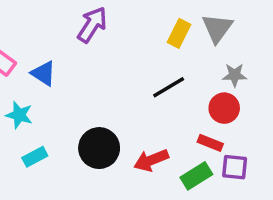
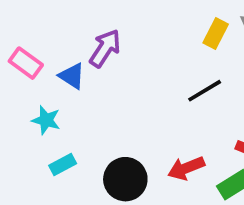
purple arrow: (92, 25) -> (105, 48), moved
black circle: (99, 148) -> (125, 179), moved

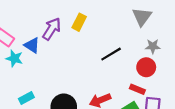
yellow rectangle: (216, 34) -> (79, 22), moved
cyan star: (46, 120) -> (14, 58), moved

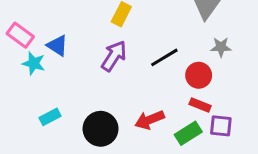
purple arrow: (52, 29) -> (114, 56), moved
red circle: (146, 67) -> (199, 75), moved

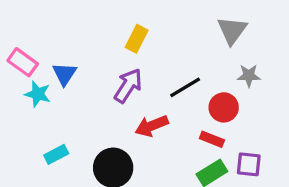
blue triangle: (57, 46) -> (65, 74), turned 30
red rectangle: (200, 105) -> (212, 139), moved
red arrow: (150, 120) -> (152, 126), moved

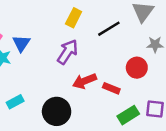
black line: (185, 87) -> (109, 29), moved
red rectangle: (212, 139) -> (111, 88), moved

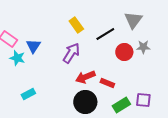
yellow rectangle: (74, 18) -> (76, 25), turned -63
red circle: (137, 68) -> (124, 52), moved
black circle: (57, 111) -> (85, 102), moved

